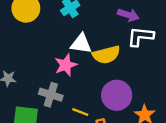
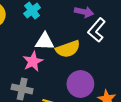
white L-shape: (140, 37) -> (97, 30), turned -50

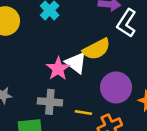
white triangle: (45, 41) -> (76, 63), moved, turned 42

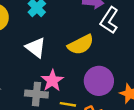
white triangle: (76, 63) -> (36, 48), moved
pink star: (58, 69) -> (52, 81), moved

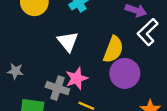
yellow semicircle: (81, 45) -> (113, 49), turned -56
purple circle: (99, 81) -> (125, 73), moved

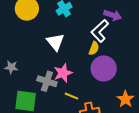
white L-shape: (148, 32) -> (100, 31), moved
yellow semicircle: (113, 49) -> (94, 48), size x0.6

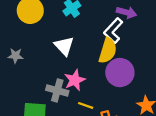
yellow semicircle: (94, 48) -> (108, 51), size x1.6
gray star: (11, 67) -> (15, 56), moved

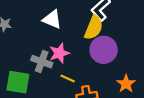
white triangle: (64, 46) -> (52, 19), turned -30

